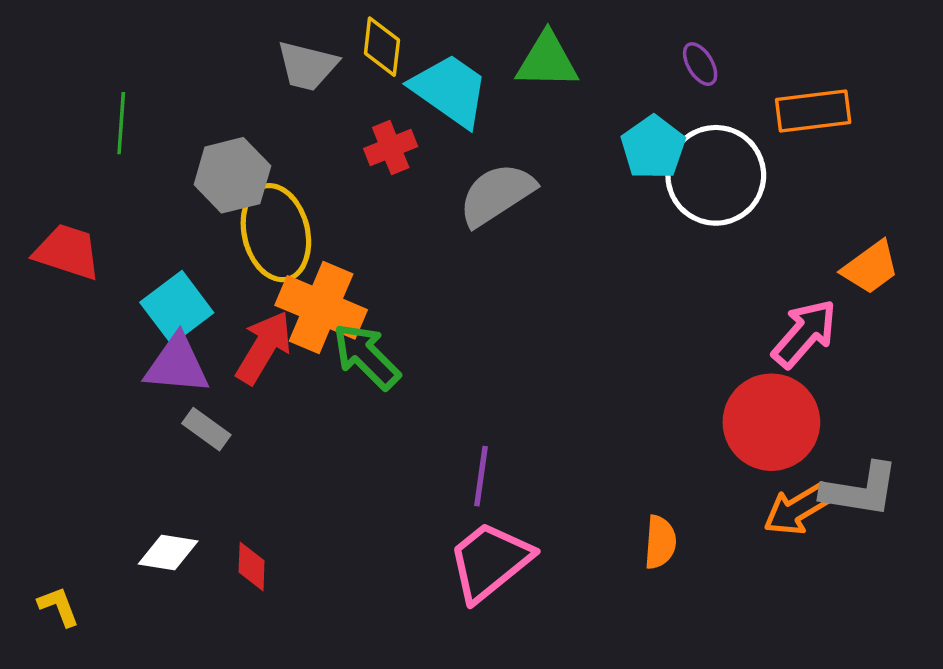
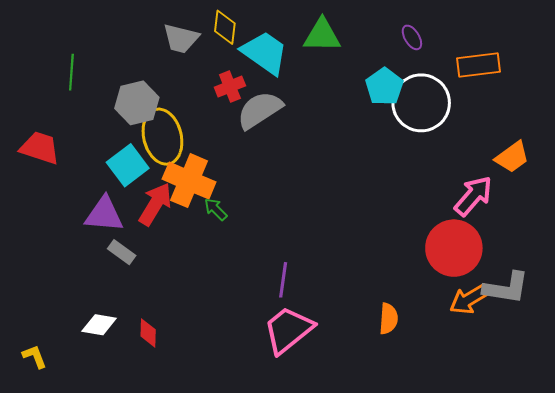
gray semicircle: (497, 194) -> (260, 110), moved
cyan square: (177, 307) -> (128, 165), moved
green arrow: (366, 356) -> (216, 209), size x0.6

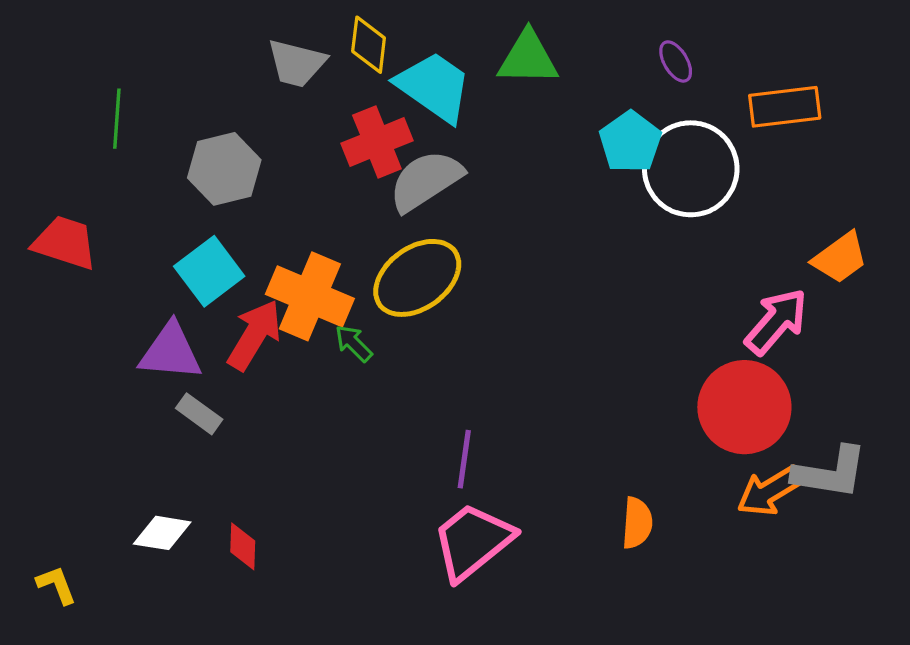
red cross: (230, 87) -> (377, 142), size x1.4
yellow ellipse: (162, 137) -> (417, 278), moved, turned 68

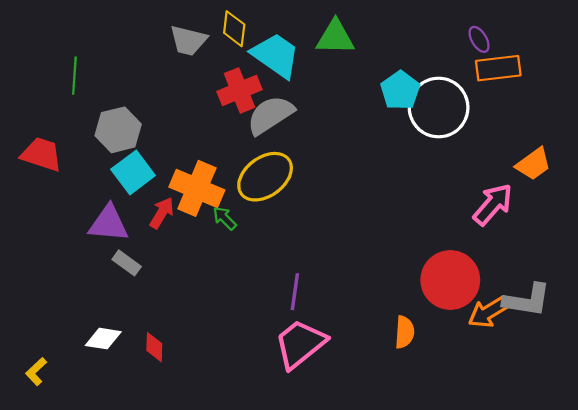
purple ellipse: (676, 61) -> (479, 39), moved
gray hexagon: (224, 169) -> (118, 130), moved
red arrow: (254, 335) -> (162, 213), size x0.7
red circle: (744, 407) -> (450, 280), moved
yellow L-shape: (56, 585) -> (36, 372), turned -112

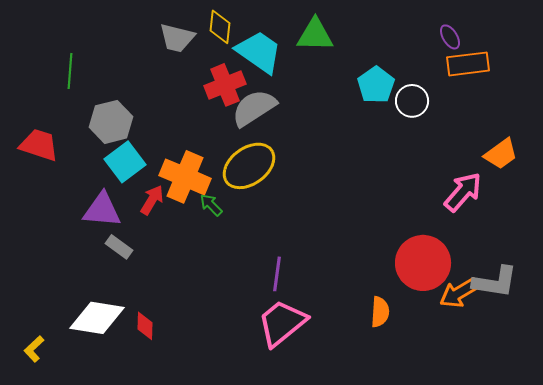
white circle: (439, 108) -> (412, 101), size x0.6
white diamond: (103, 339) -> (97, 318), size x1.6

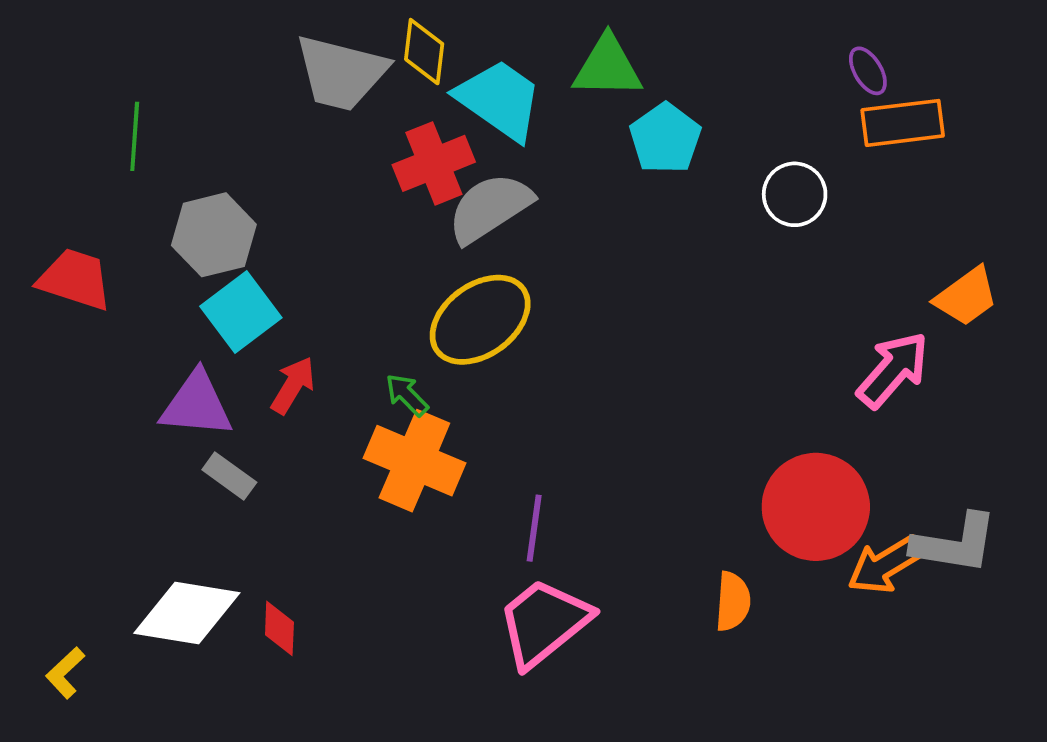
gray trapezoid: (177, 38) -> (341, 73), size x1.4
cyan pentagon: (376, 85) -> (665, 138), moved
orange cross: (185, 177) -> (414, 461), moved

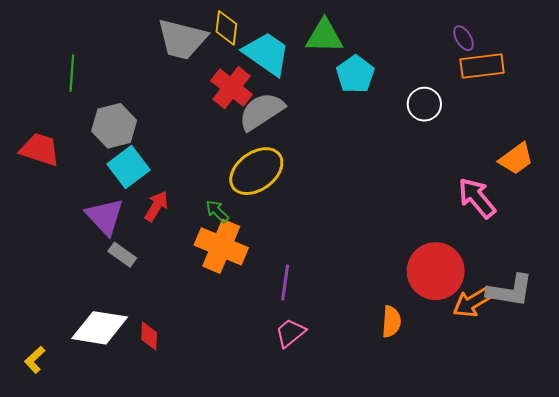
red cross: (434, 163) -> (232, 88), turned -30
pink arrow: (893, 370) -> (477, 198), turned -81
purple triangle: (196, 405) -> (105, 216), turned 42
pink trapezoid: (544, 623) -> (290, 333), size x0.6

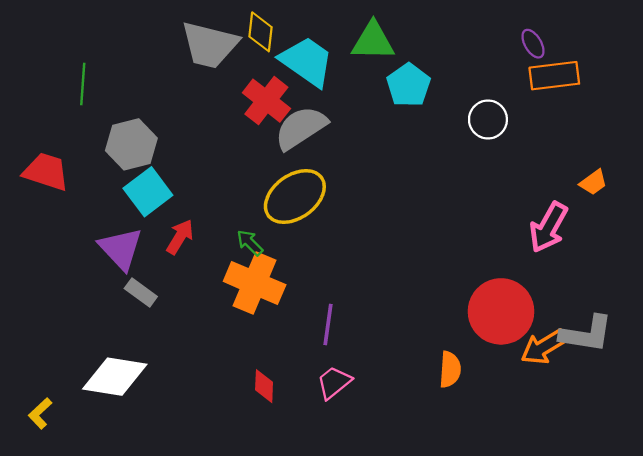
orange trapezoid: (516, 159) -> (593, 182), size x0.7
pink arrow: (477, 198) -> (548, 227), turned -111
red diamond: (149, 336) -> (264, 386), moved

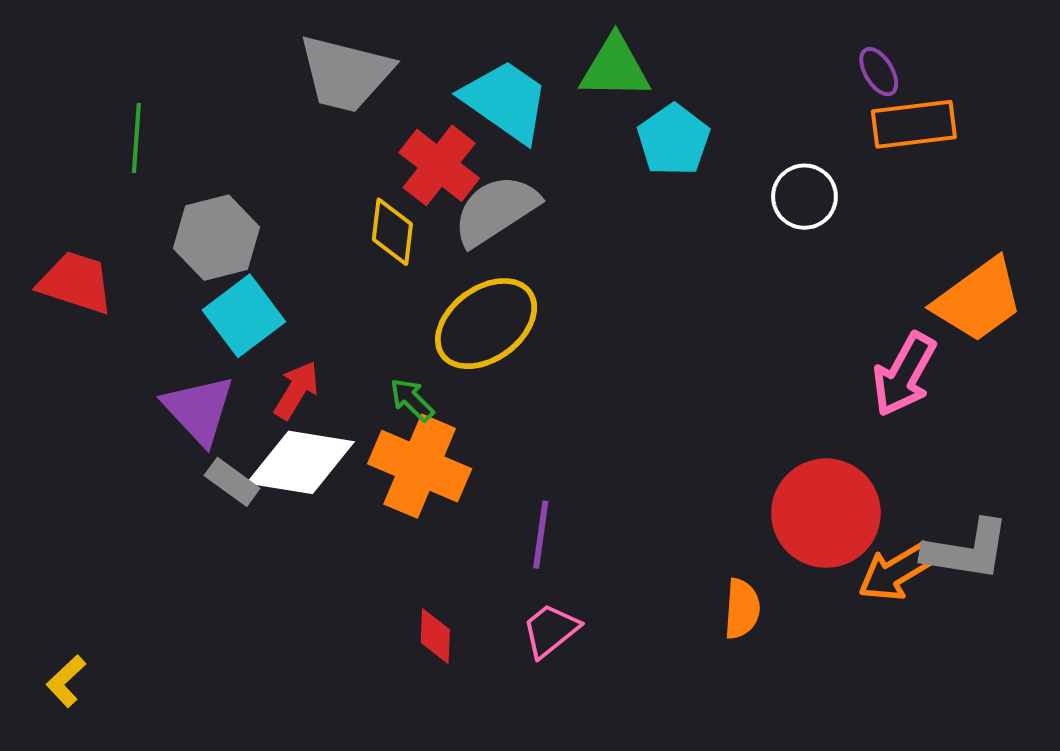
yellow diamond: (260, 32) -> (392, 232), moved
orange trapezoid: (593, 182) -> (978, 300), size x2.0
white diamond: (115, 377) -> (300, 462), moved

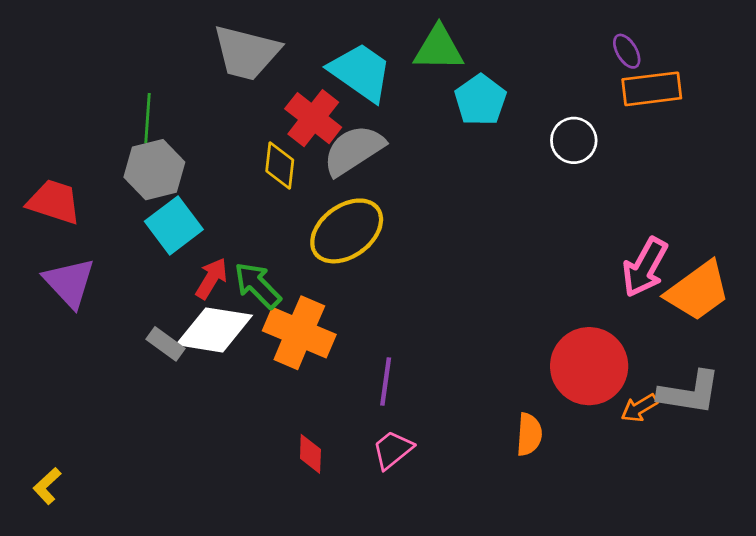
green line: (136, 138) -> (147, 118), moved
orange trapezoid: (978, 300) -> (698, 291), moved
green arrow: (412, 400) -> (257, 285), moved, size x1.5
purple triangle: (199, 410) -> (69, 283), moved
orange arrow: (896, 572) -> (639, 408), size x0.7

